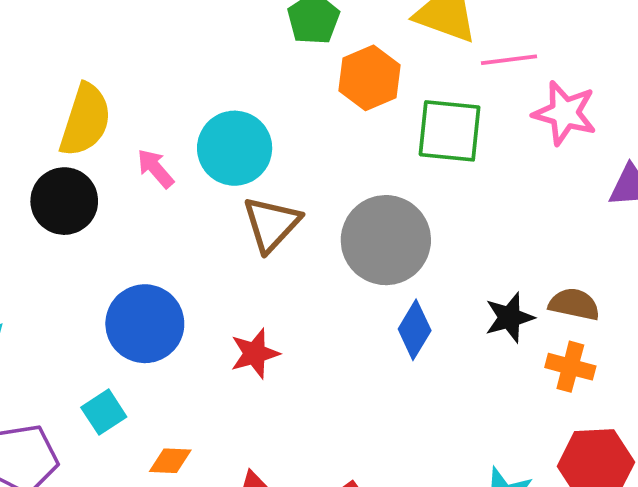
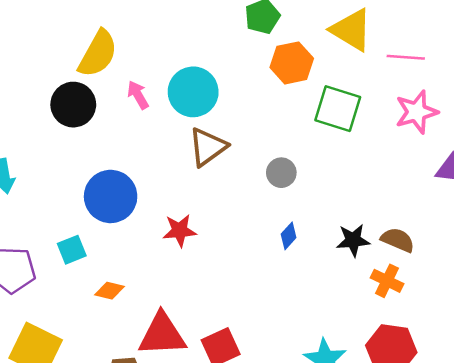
pink line: (509, 60) -> (406, 57), moved
pink star: (565, 113) -> (416, 112), turned 30
gray circle: (386, 240) -> (281, 173), size x0.5
blue diamond: (415, 330) -> (289, 236), size x0.7

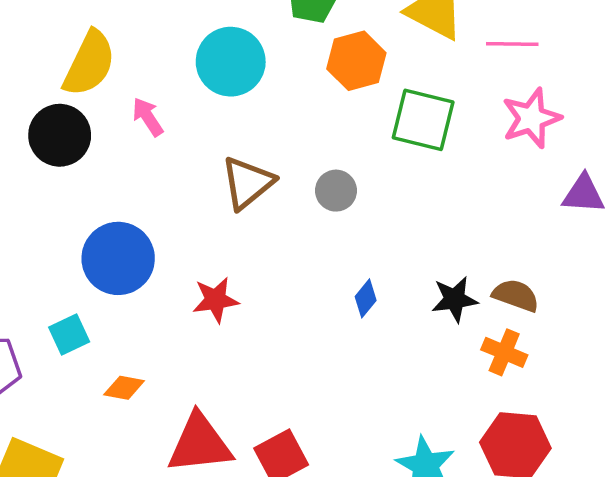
cyan circle: (193, 92) -> (231, 62), moved
gray circle: (281, 173) -> (336, 191), moved

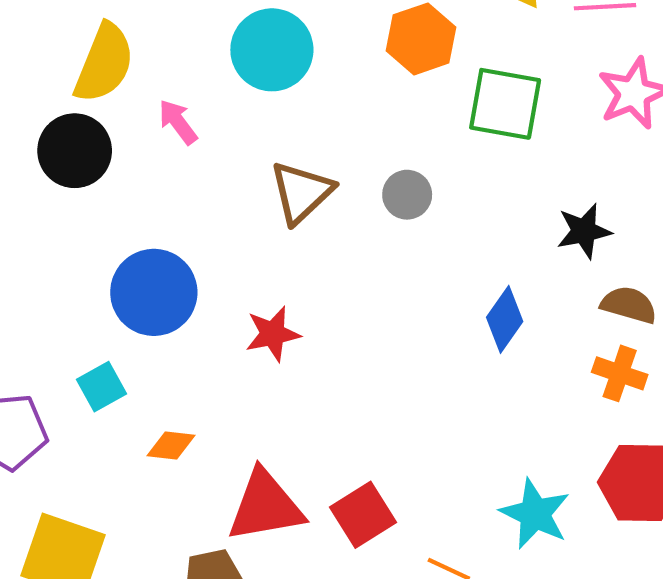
blue diamond: (366, 298) -> (505, 319), moved, size x1.4
black star: (455, 299) -> (584, 231), moved

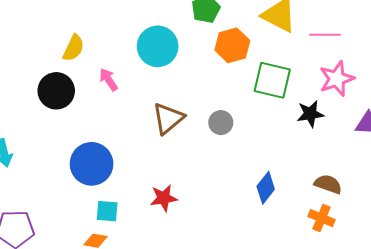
yellow semicircle: (104, 63) -> (74, 48), size x0.7
black star: (584, 231) -> (310, 114), moved
red star: (273, 334) -> (164, 198), moved
cyan square: (102, 387) -> (107, 211), moved, turned 30

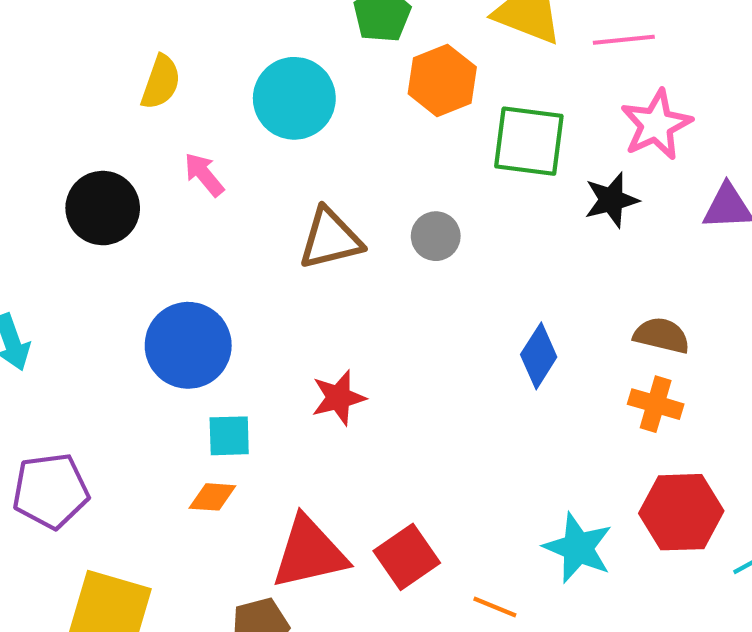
yellow semicircle: (74, 48) -> (161, 82), moved
brown triangle: (168, 118) -> (330, 239), turned 32

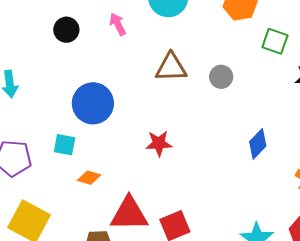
green square: (529, 141) -> (275, 41), size x0.7
black circle: (103, 208) -> (66, 30), size x0.7
cyan square: (229, 436) -> (65, 145), moved

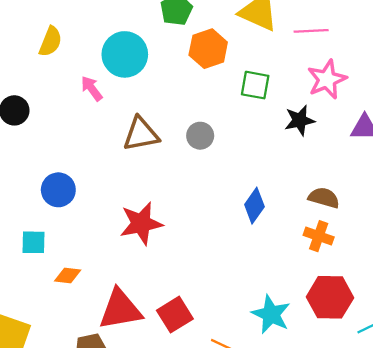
pink arrow: (118, 24) -> (92, 88), moved
blue circle: (93, 103) -> (58, 190), size x0.7
red star: (159, 143) -> (141, 223), size x1.4

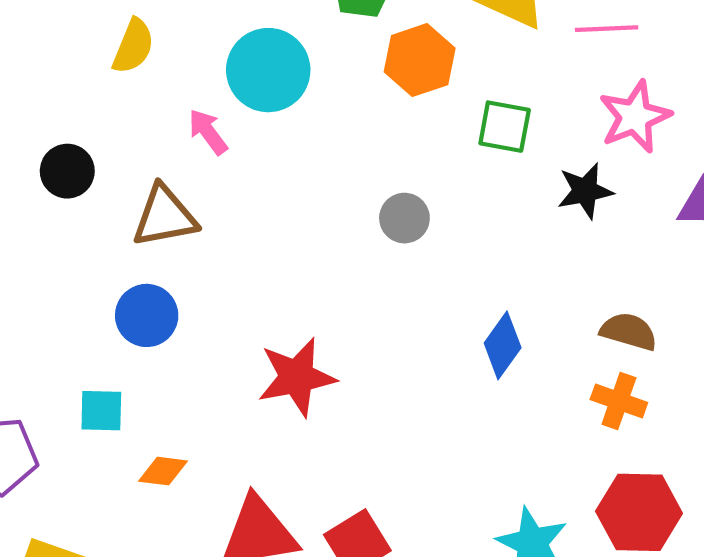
brown triangle: (141, 134) -> (165, 216), moved

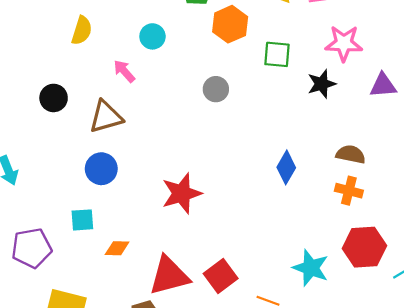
cyan circle: (268, 70) -> (152, 36), size x0.6
pink star: (635, 117) -> (344, 43), turned 30
gray circle: (404, 218) -> (216, 89), moved

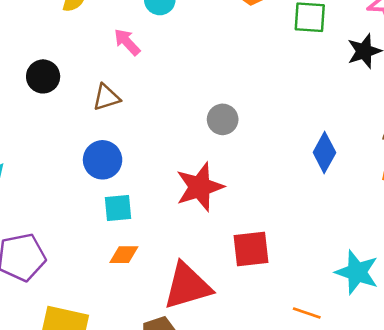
gray circle: (216, 89) -> (223, 119), moved
brown triangle: (106, 117) -> (106, 97), size x0.7
cyan square: (82, 220) -> (118, 208), moved
red square: (221, 276) -> (251, 249), moved, turned 32

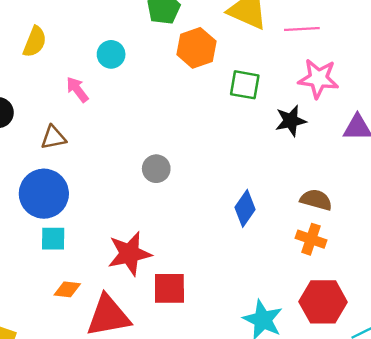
blue circle: (103, 160) -> (44, 194), size x1.4
red star: (200, 187) -> (129, 254), moved
orange diamond: (124, 255) -> (67, 289), moved

